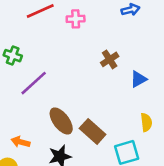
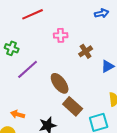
pink cross: (76, 19) -> (61, 35), moved
brown ellipse: (61, 121) -> (60, 83), moved

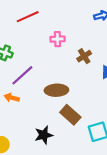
brown ellipse: (60, 83) -> (56, 90), turned -55
orange arrow: (18, 114) -> (12, 98), moved

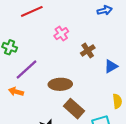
pink cross: (58, 39) -> (61, 34), turned -32

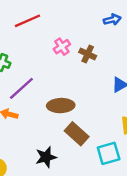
brown cross: (88, 50) -> (88, 54), moved, turned -32

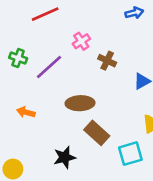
brown cross: (88, 54) -> (107, 61), moved
purple line: (21, 88) -> (49, 67), moved

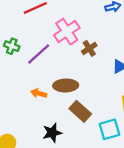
pink cross: (81, 41) -> (67, 32), size x1.6
brown cross: (107, 61) -> (89, 48), turned 32
orange arrow: (26, 112) -> (39, 93), moved

